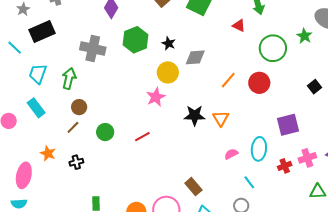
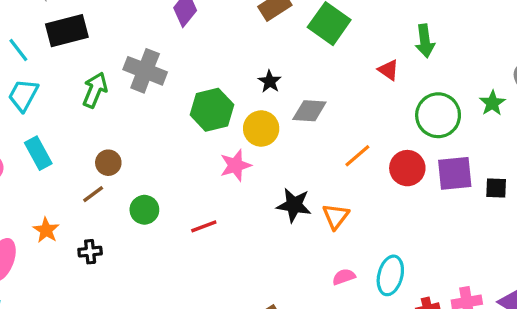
green hexagon: (135, 40) -> (212, 110), moved
cyan trapezoid: (38, 74) -> (23, 95), moved
green arrow: (69, 78) -> (95, 90), moved
black square: (314, 87) -> (496, 188), turned 32
purple square: (288, 125) -> (455, 173), moved

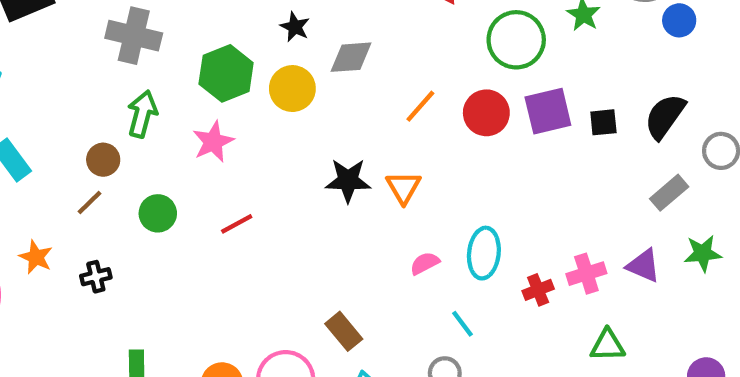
green arrow: (95, 90) -> (142, 114), moved
pink star: (235, 165) -> (213, 142), moved

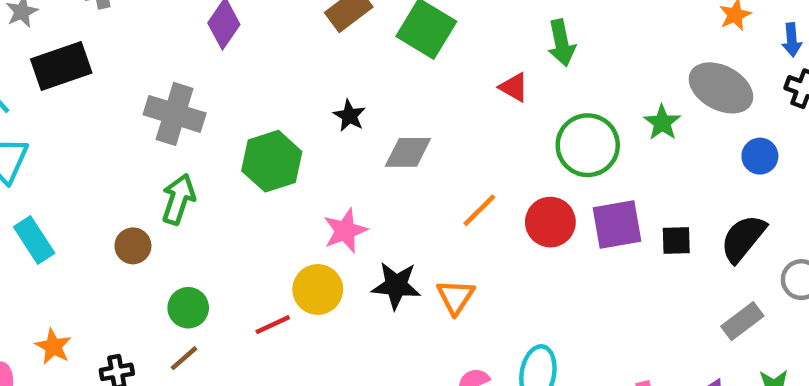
blue circle: (679, 20) -> (760, 156), moved
yellow circle: (292, 89) -> (318, 289), moved
pink star: (213, 142) -> (345, 231), moved
brown line: (90, 203) -> (184, 358), moved

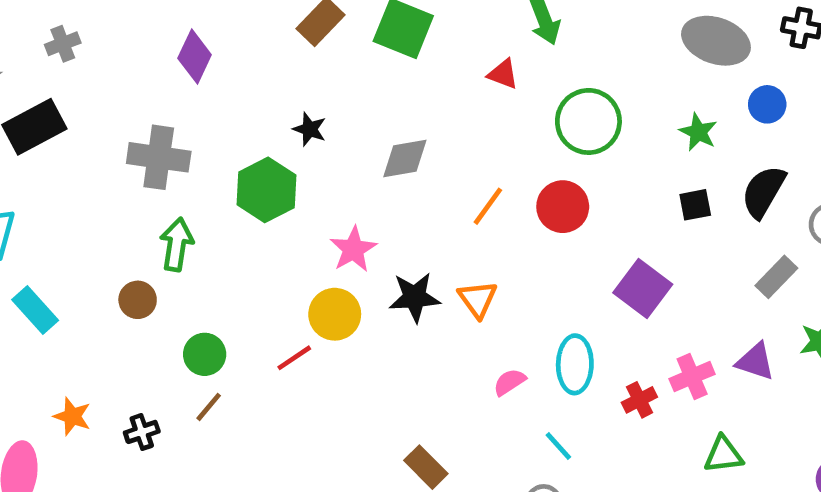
black star: (349, 116) -> (310, 129), moved
green star: (662, 123) -> (698, 132), moved
purple square: (617, 224) -> (643, 288), moved, turned -34

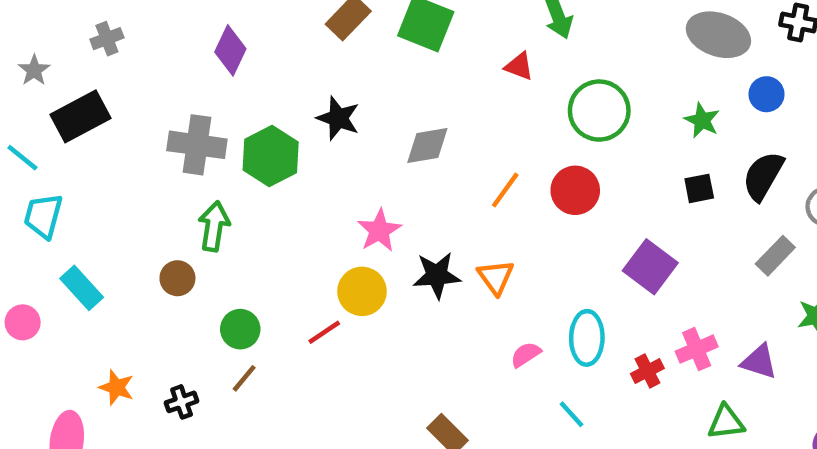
black star: (310, 129) -> (338, 118), size x1.4
green hexagon: (266, 190) -> (271, 156), moved
purple triangle: (755, 361) -> (759, 362), moved

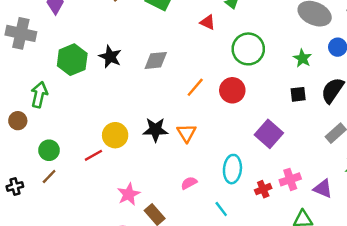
black star: (338, 118) -> (110, 57), moved
gray cross: (197, 145) -> (21, 33), moved
pink star: (379, 231) -> (129, 194), moved
pink semicircle: (526, 355) -> (189, 183), moved

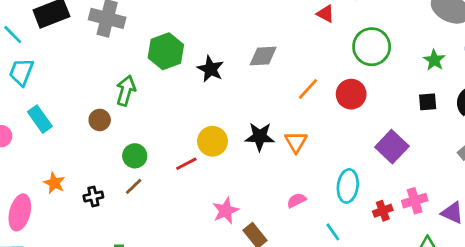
black star: (110, 57) -> (210, 69), moved

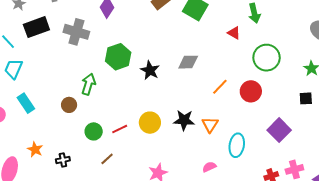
red line: (186, 164) -> (120, 129), moved
brown line: (134, 186) -> (107, 159), moved
cyan ellipse: (348, 186) -> (237, 145), moved

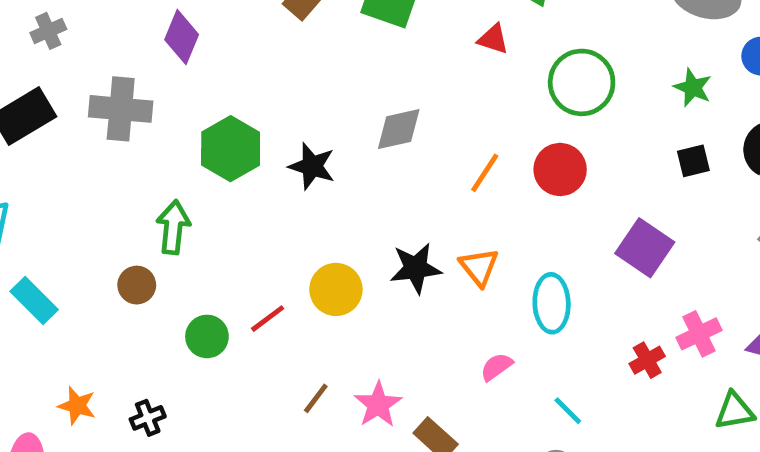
brown line: (107, 159) -> (316, 398), moved

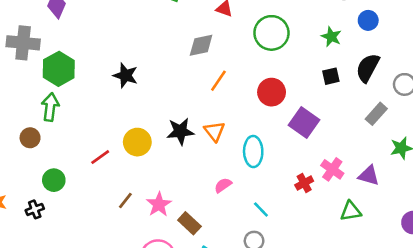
gray diamond: (399, 129) -> (201, 45), moved
green hexagon: (231, 149) -> (59, 69), moved
red circle: (560, 169) -> (272, 92), moved
pink cross: (699, 334) -> (332, 169), turned -30
green circle: (207, 336) -> (54, 180), moved

